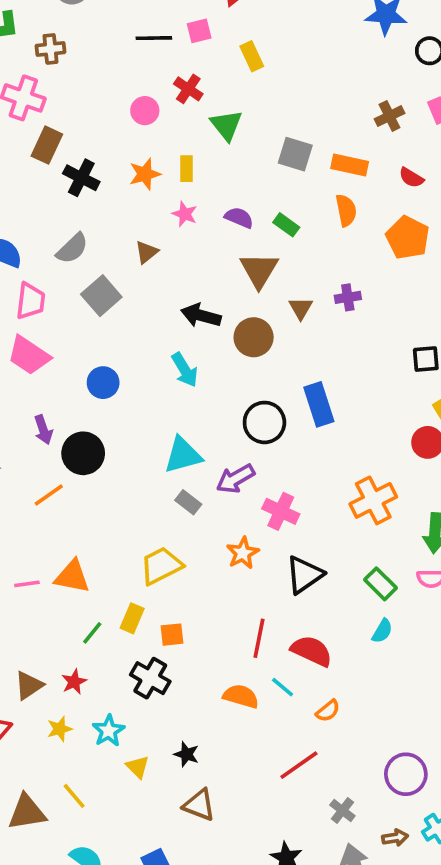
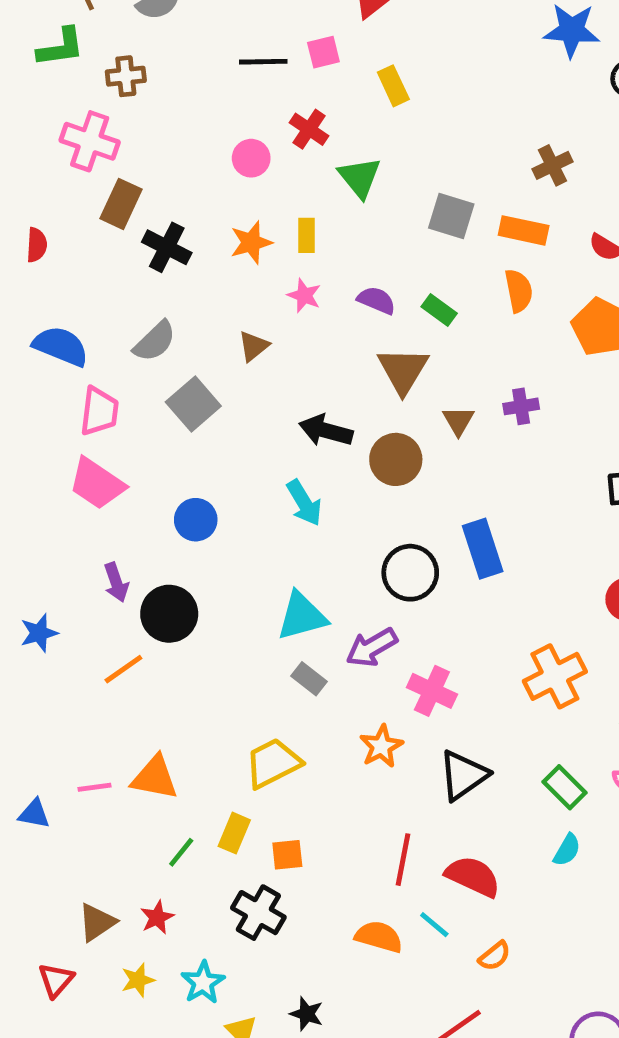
brown cross: (390, 116) -> (552, 165), moved

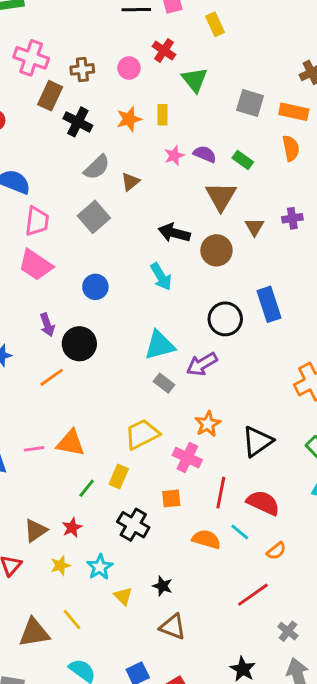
brown cross: (126, 76) -> (82, 69), moved
pink star: (304, 296) -> (174, 156), moved, turned 30
gray semicircle: (155, 341) -> (97, 167), moved
pink cross: (432, 691) -> (187, 458), moved
orange square: (287, 855) -> (171, 498), moved

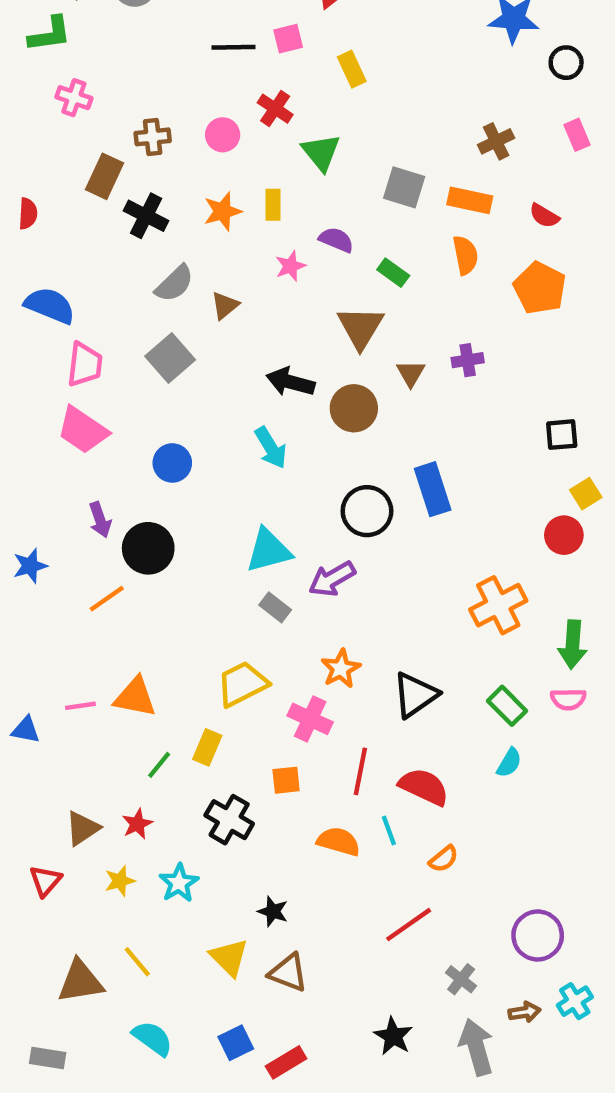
pink cross: (31, 58) -> (74, 98), moved, size x0.7
purple semicircle: (205, 154) -> (336, 240), moved
cyan line: (240, 532) -> (389, 830), turned 30
yellow triangle: (123, 596) -> (229, 957), moved, size x1.4

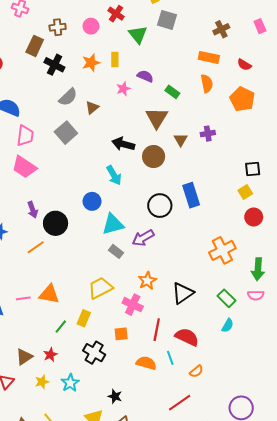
gray square: (404, 187) -> (167, 20), moved
blue circle: (172, 463) -> (92, 201), moved
yellow square: (586, 494) -> (245, 192), moved

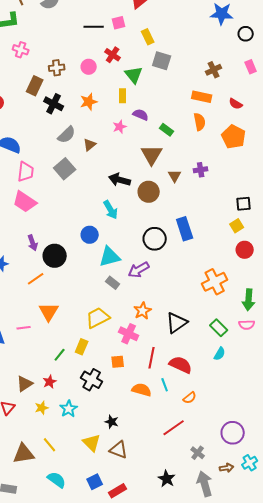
yellow rectangle: (115, 60) -> (123, 96), moved
orange triangle: (49, 294) -> (49, 312), moved, turned 50

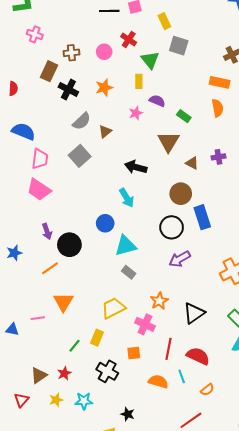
brown triangle: (175, 176) -> (192, 163), turned -32
brown circle: (149, 192) -> (181, 194), moved
purple arrow: (139, 270) -> (180, 259), moved
cyan star: (69, 409) -> (84, 401), turned 30

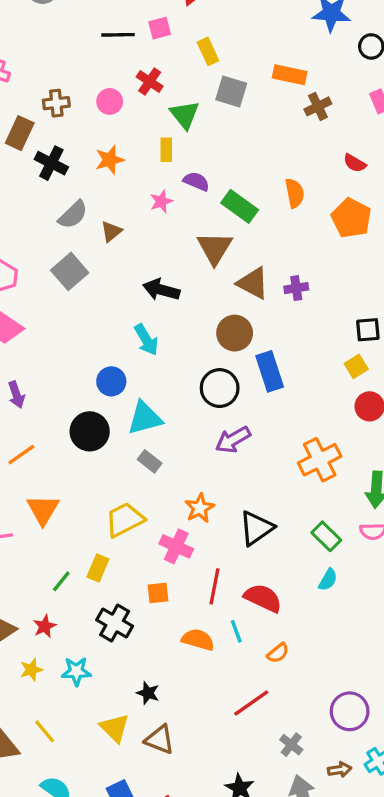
orange rectangle: (220, 82) -> (290, 75), moved
green rectangle: (184, 116) -> (240, 206), size x1.5
purple cross: (218, 157) -> (296, 288), moved
brown triangle: (192, 163) -> (253, 283), size x1.5
black circle: (69, 245) -> (90, 431), moved

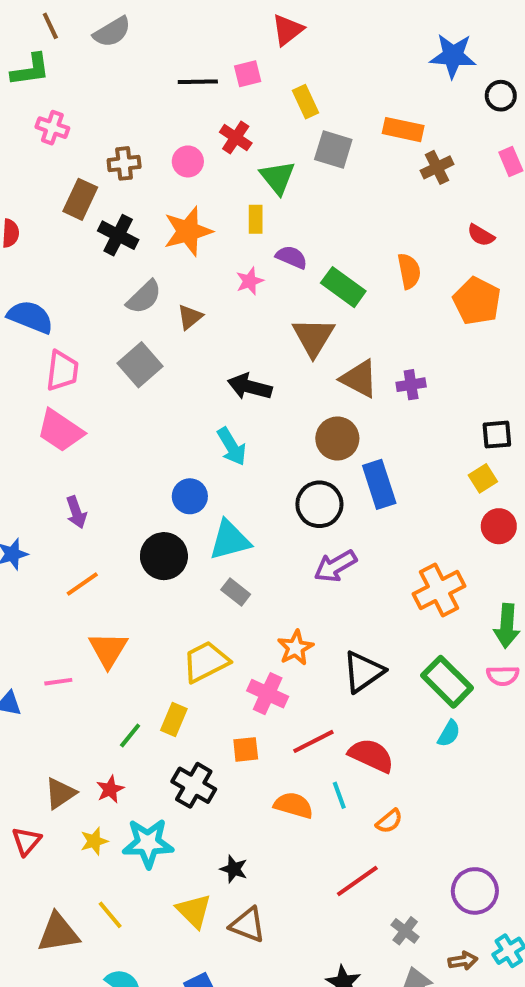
orange star: (110, 160) -> (188, 231), size x1.4
green rectangle: (326, 536) -> (447, 682), size x1.4
red line: (215, 586) -> (313, 741), turned 52
cyan star: (76, 671) -> (148, 843), size x1.4

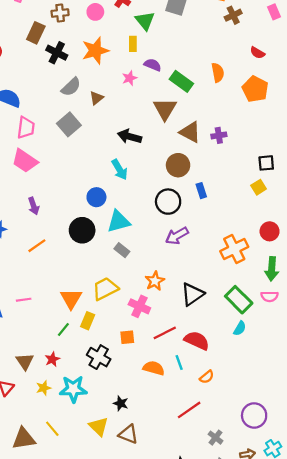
blue rectangle: (379, 484) -> (201, 191), size x0.6
red circle: (499, 526) -> (270, 231), moved
orange triangle: (108, 650) -> (71, 299), moved
brown triangle: (60, 793) -> (25, 361), turned -30

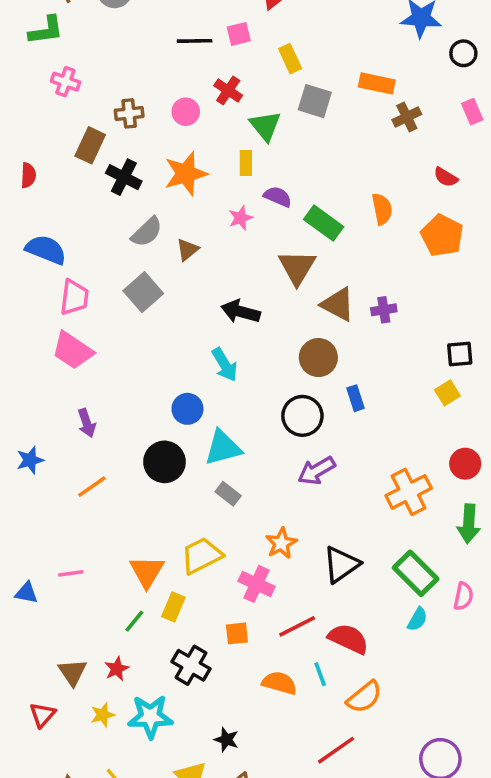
pink semicircle: (270, 296) -> (463, 596), moved, turned -77
orange semicircle: (207, 377) -> (364, 697), size x1.5

